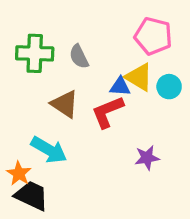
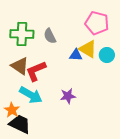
brown triangle: (65, 104) -> (20, 66), moved
red L-shape: (107, 112) -> (36, 71), moved
purple star: (147, 158) -> (68, 96), moved

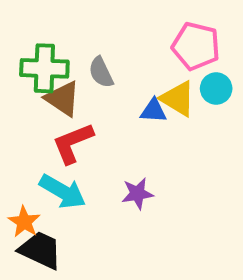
cyan circle: (107, 55) -> (216, 88), moved
brown triangle: (20, 66) -> (63, 99), moved

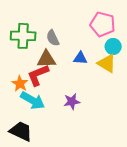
brown triangle: (63, 99) -> (46, 59), moved, turned -36
yellow triangle: (178, 99) -> (107, 63), moved
orange star: (24, 222) -> (20, 84), moved

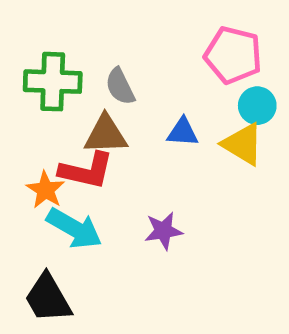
red L-shape: (38, 75) -> (86, 171), turned -145
black trapezoid: (21, 131) -> (48, 298), turned -145

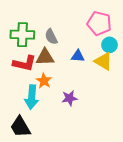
red L-shape: (86, 171) -> (24, 63), moved
orange star: (45, 190) -> (44, 81), moved
cyan arrow: (74, 228) -> (32, 97), turned 65

